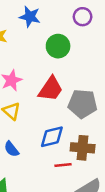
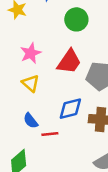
red line: (63, 165) -> (50, 134), moved

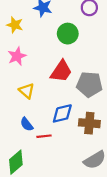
pink star: (31, 53) -> (17, 56), moved

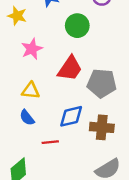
pink star: (17, 56) -> (32, 49), moved
yellow triangle: (27, 91) -> (31, 91), turned -35
blue semicircle: (27, 124) -> (27, 118), moved

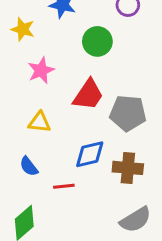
blue semicircle: (27, 118) -> (29, 166), moved

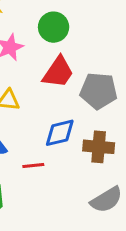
green circle: (97, 41) -> (54, 27), moved

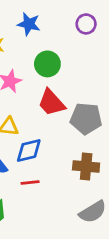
red trapezoid: (58, 72) -> (51, 103), turned 104
blue diamond: (60, 133) -> (29, 151), moved

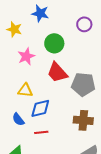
purple circle: (86, 24) -> (84, 24), moved

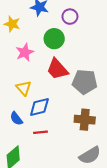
purple circle: (84, 24) -> (70, 17), moved
yellow triangle: (25, 90) -> (24, 88), turned 42

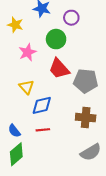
blue semicircle: (16, 119) -> (14, 131), moved

